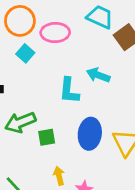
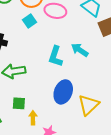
green square: (47, 137) -> (19, 103), moved

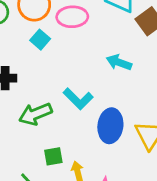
cyan L-shape: (55, 56) -> (78, 99), moved, turned -50

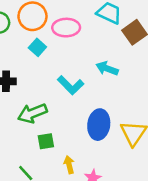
cyan L-shape: (78, 99) -> (71, 85), moved
green square: (53, 156) -> (46, 141), moved

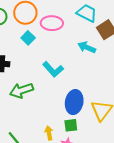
cyan arrow: (107, 68) -> (87, 47), moved
green square: (46, 141) -> (71, 125), moved

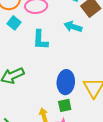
cyan L-shape: (53, 69) -> (40, 40), moved, turned 50

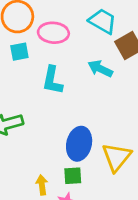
cyan square: (14, 23) -> (19, 52), turned 32

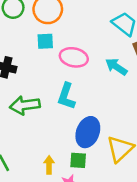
pink ellipse: (53, 33) -> (74, 57), moved
cyan L-shape: (52, 80) -> (66, 96), moved

